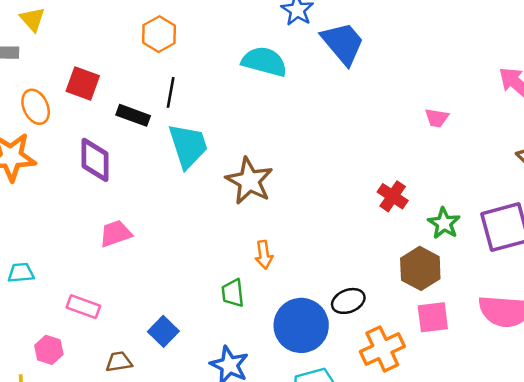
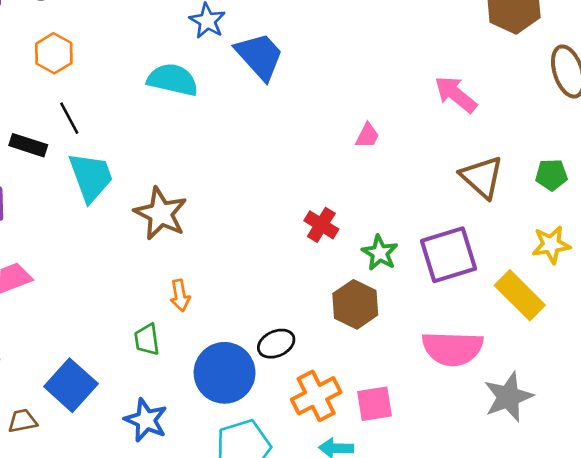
black line: (171, 92) -> (69, 118), turned -36
pink trapezoid: (437, 118) -> (367, 136), turned -70
pink square: (433, 317) -> (374, 404), moved
blue square: (163, 331) -> (71, 385), size x1.5

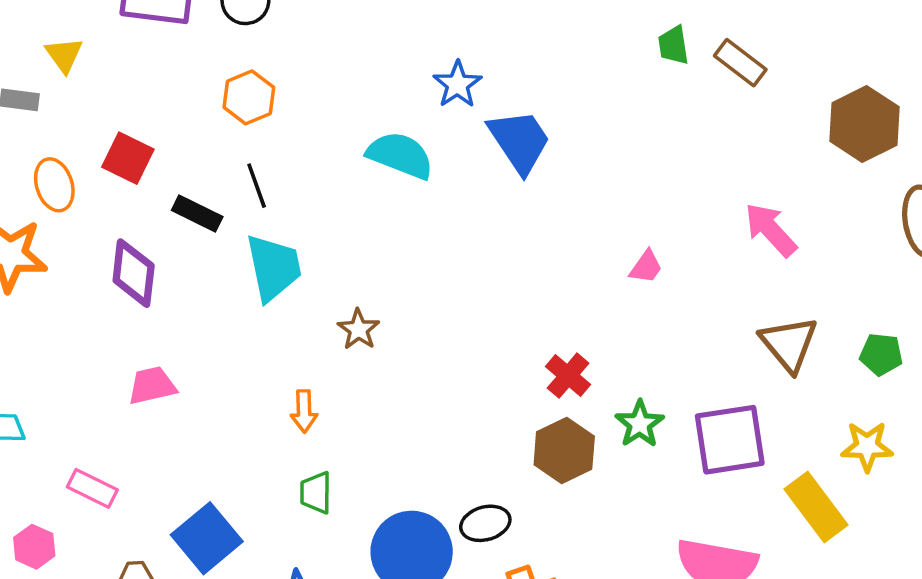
brown star: (161, 214) -> (358, 329), size x0.6
orange arrow: (180, 295) -> (304, 411), moved
brown hexagon: (355, 304) -> (564, 450), moved

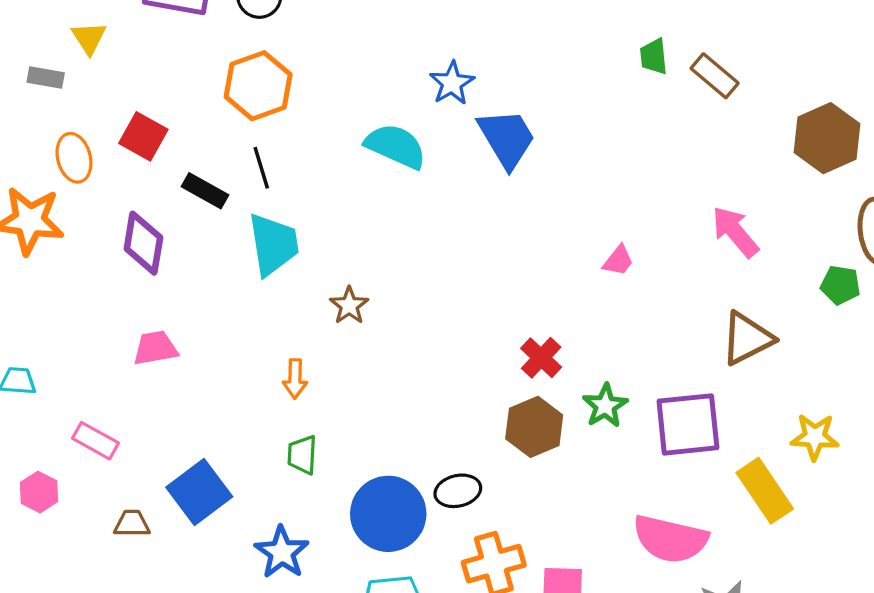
orange hexagon: (249, 97) -> (258, 86), size x1.4
brown triangle: (789, 344) -> (747, 338), turned 40
green pentagon: (881, 354) -> (840, 285), moved

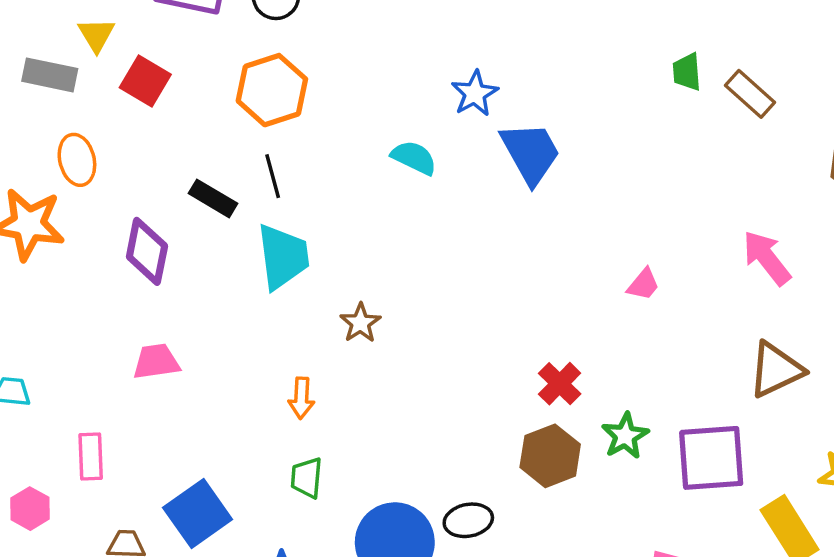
gray rectangle: (46, 78) -> (50, 75), size x1.4
red square: (143, 136) -> (145, 81), moved
cyan semicircle: (396, 146) -> (414, 158), size x0.7
pink rectangle: (95, 441) -> (91, 457), turned 57

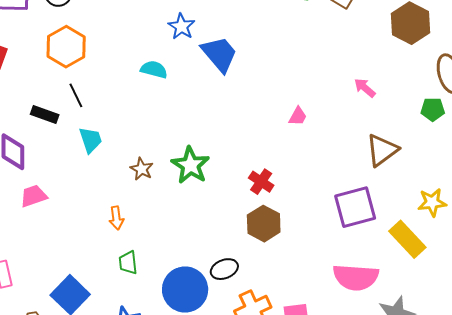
cyan trapezoid: (283, 257) -> (91, 140), size x0.7
pink arrow: (767, 258) -> (365, 88), size x0.7
pink trapezoid: (156, 362) -> (34, 196), moved
green star: (625, 436) -> (191, 165), moved, size x1.4

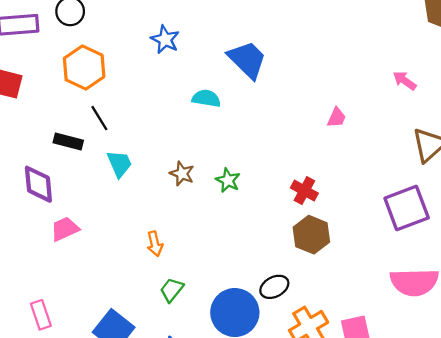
blue star: (181, 26) -> (165, 40), moved
cyan semicircle: (154, 69) -> (206, 98), moved
green star: (191, 165) -> (228, 180), size x0.6
brown star: (142, 169) -> (182, 174), moved
green trapezoid: (128, 263) -> (172, 290), turned 50

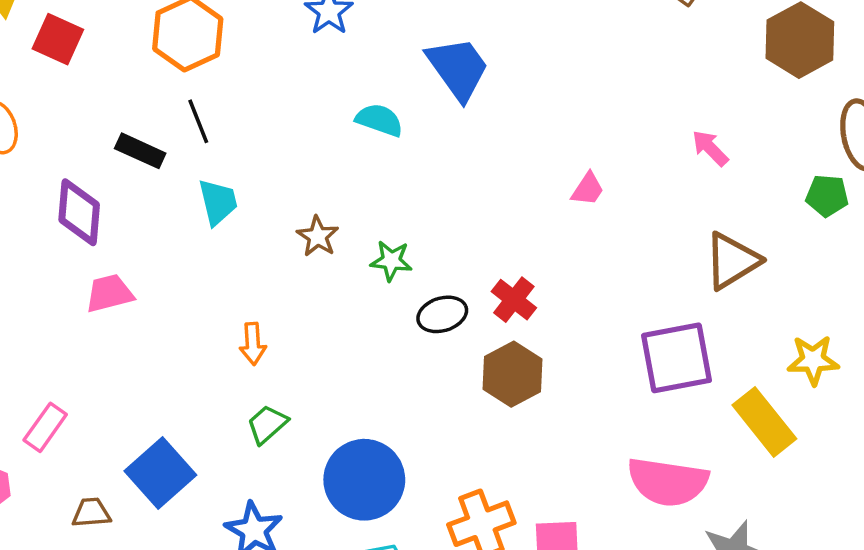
green star: (228, 180) -> (391, 261), turned -30
black ellipse: (274, 287) -> (442, 314), moved
pink rectangle: (41, 315) -> (45, 427), turned 44

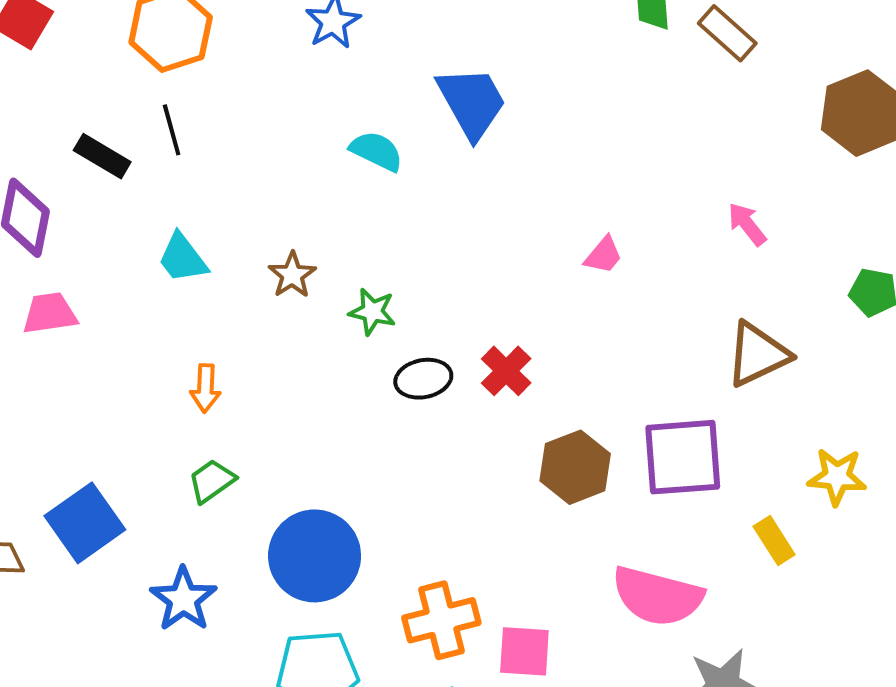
cyan trapezoid: (218, 202) -> (183, 258), moved, turned 150
brown hexagon: (513, 374) -> (575, 467), moved
yellow rectangle: (764, 422) -> (774, 541), size x0.6

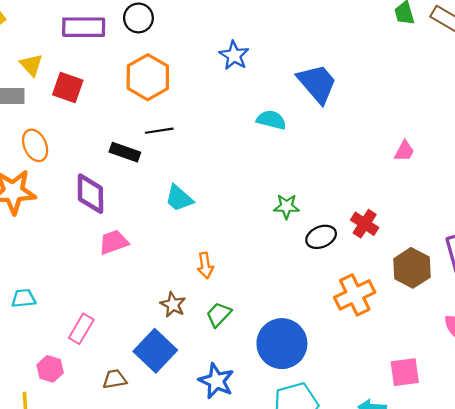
black line: (172, 130) -> (159, 131), turned -72
brown star: (292, 275) -> (173, 305), moved
orange cross: (441, 620) -> (355, 295), moved

